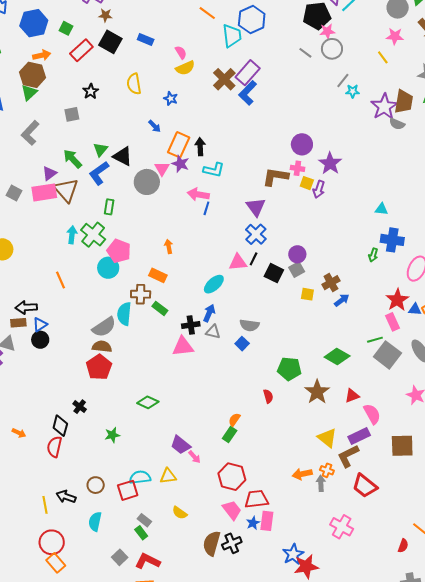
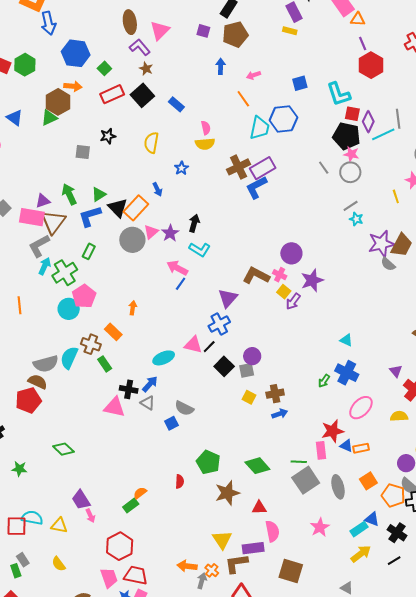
gray L-shape: (30, 133) -> (39, 246), moved
orange rectangle: (179, 145) -> (136, 208), moved

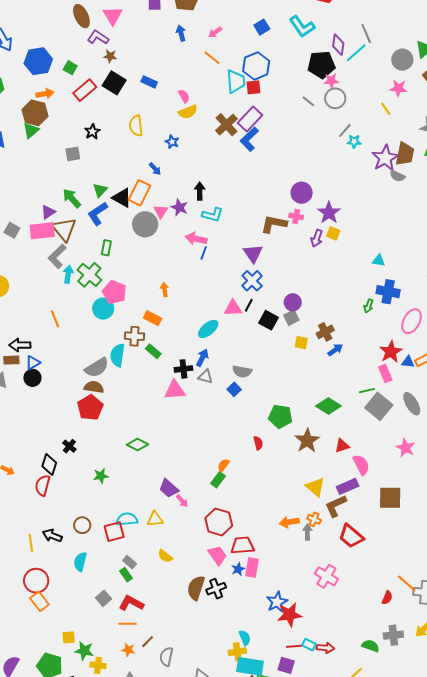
red square: (352, 114) -> (253, 87), moved
yellow square: (284, 292) -> (333, 233), moved

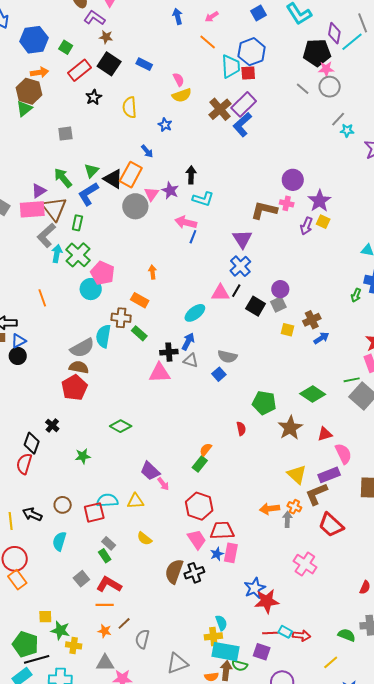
black star: (92, 132) -> (94, 97), moved
green rectangle: (106, 248) -> (77, 223), moved

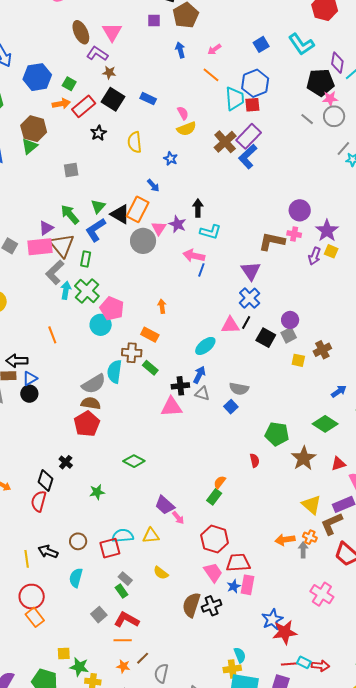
orange arrow: (40, 72) -> (61, 104), moved
blue arrow: (321, 338) -> (339, 391), moved

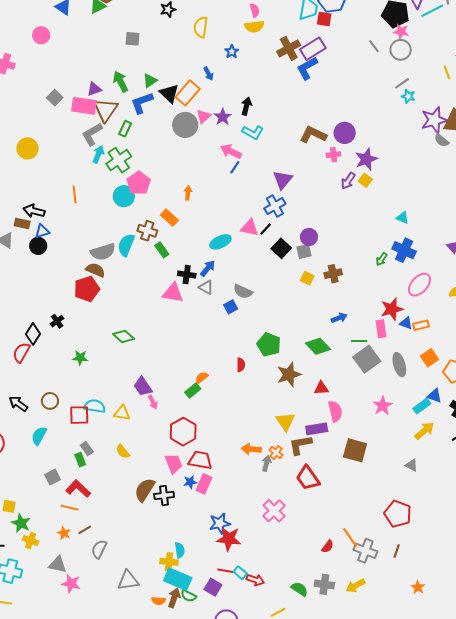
pink cross: (294, 234) -> (334, 155), turned -32
brown L-shape: (272, 241) -> (313, 135), moved

